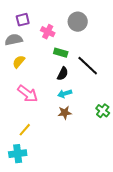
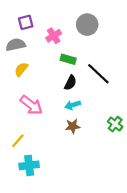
pink cross: (48, 32) -> (54, 36), turned 32
yellow line: (25, 130) -> (18, 141), moved
cyan cross: (18, 154) -> (29, 165), moved

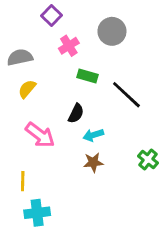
purple square: (26, 22) -> (52, 16), moved, turned -32
black semicircle: (70, 83) -> (76, 113), moved
yellow line: (18, 141) -> (23, 181), turned -40

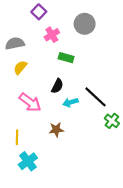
black line: (126, 95) -> (96, 97), moved
brown star: (93, 162) -> (56, 130), moved
cyan cross: (37, 213) -> (28, 161), turned -30

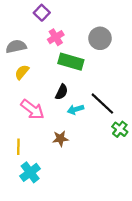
gray circle: (85, 24) -> (100, 38), moved
green rectangle: (66, 58) -> (71, 62), size x1.5

